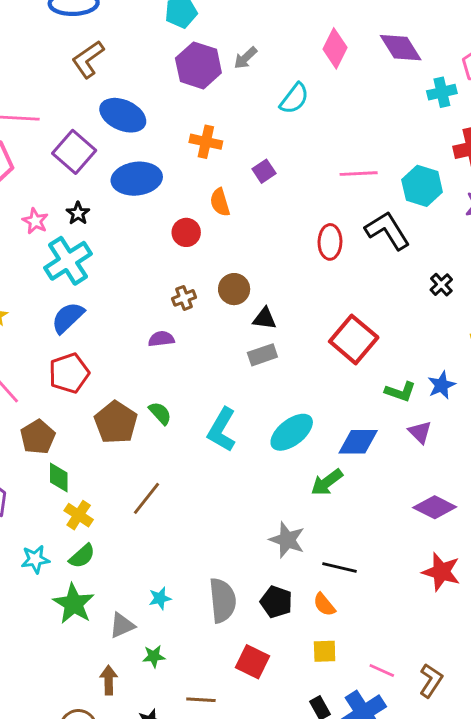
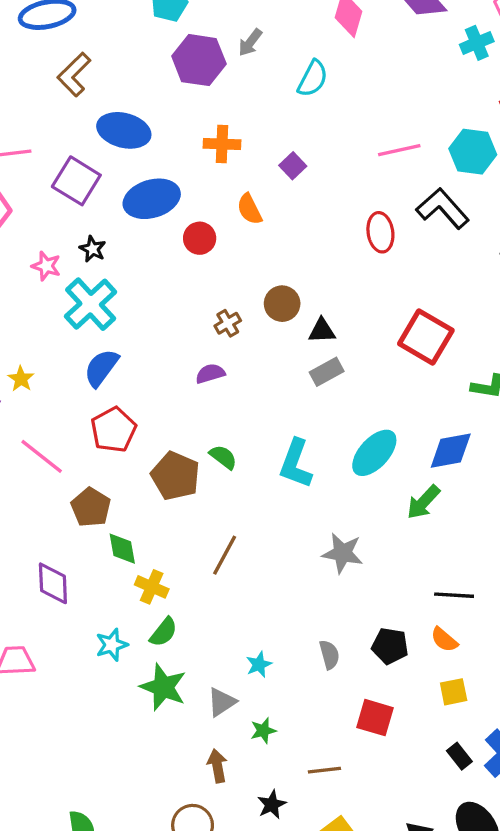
red circle: (186, 232) -> (200, 238), moved
gray star: (287, 540) -> (343, 553), moved
gray semicircle: (222, 600) -> (329, 655), size x0.6

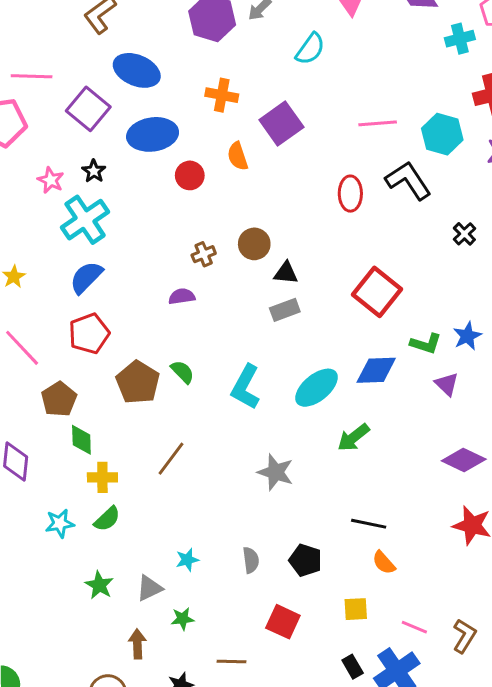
purple square: (293, 166) -> (281, 123), size x1.8
blue diamond: (451, 451) -> (376, 370), moved
yellow cross: (152, 587) -> (102, 477), turned -32
orange semicircle: (444, 640) -> (384, 563), moved
green star: (163, 687) -> (99, 585), moved, size x0.7

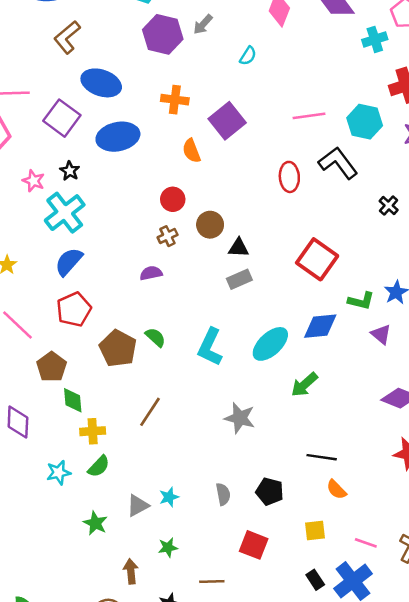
cyan semicircle: (310, 49) -> (248, 56), size x0.7
red circle: (190, 175) -> (173, 199), moved
gray triangle: (149, 588) -> (138, 506), moved

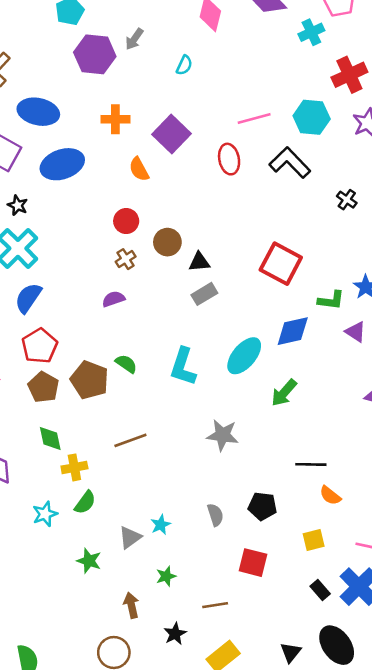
red ellipse: (289, 177) -> (229, 159), moved
brown pentagon: (52, 367) -> (43, 387), moved
brown line: (150, 412) -> (130, 440), turned 44

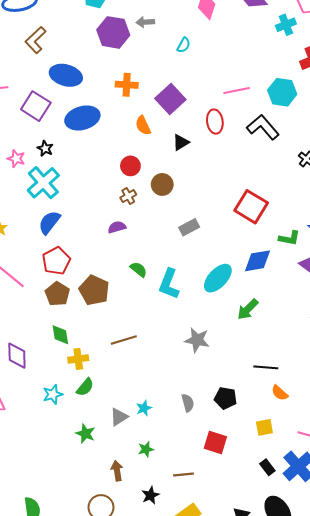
gray arrow: (134, 39) -> (145, 22), turned 48
black triangle: (199, 262) -> (181, 142), moved, turned -30
green semicircle: (126, 364) -> (139, 269), moved

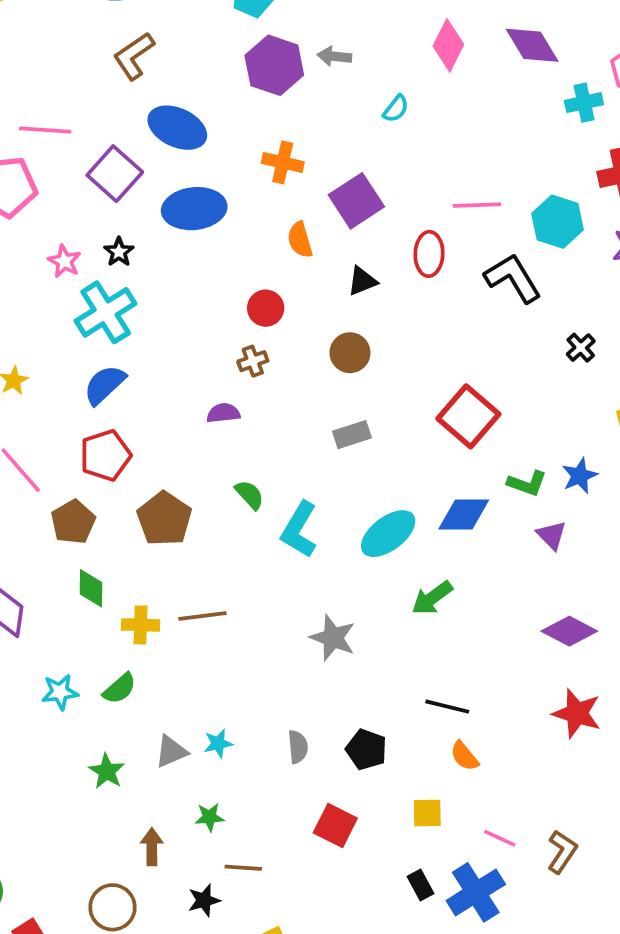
brown circle: (162, 184) -> (350, 353), moved
brown pentagon: (57, 294) -> (73, 522), moved
yellow cross: (78, 359) -> (141, 625), moved
brown line: (183, 474) -> (243, 868), moved

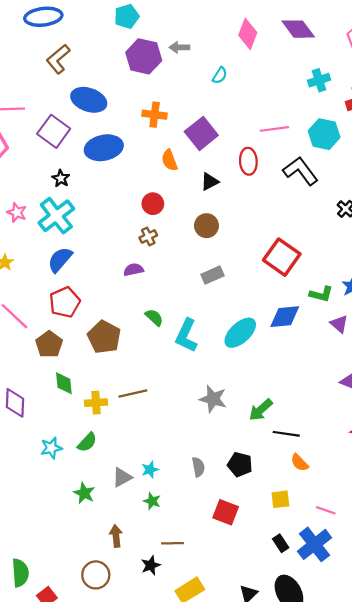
cyan cross: (584, 103) -> (319, 80), moved
pink star: (64, 261) -> (17, 212), moved
green arrow: (432, 598) -> (261, 410), moved
green star: (210, 817) -> (152, 501), moved, turned 30

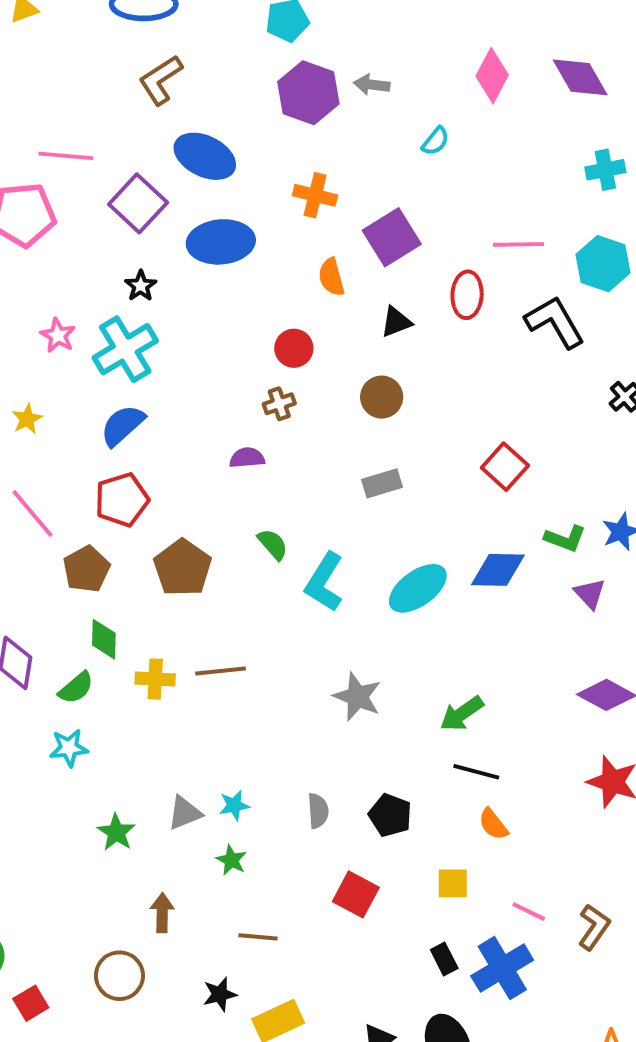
red square: (282, 257) -> (505, 467), size x0.7
green arrow: (261, 410) -> (462, 714), moved
green semicircle: (87, 442) -> (76, 688), moved
black star: (151, 565) -> (220, 994), moved

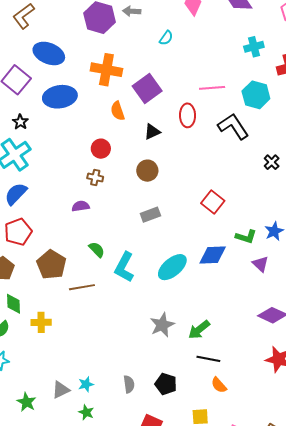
orange cross: (315, 195) -> (106, 70), size x1.4
brown cross: (279, 404) -> (95, 177), turned 35
brown line: (221, 671) -> (82, 287), moved
gray star: (357, 697) -> (162, 325), moved, turned 30

